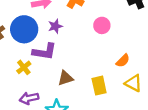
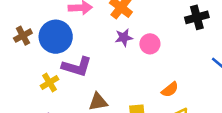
purple star: (55, 26) -> (124, 37), moved

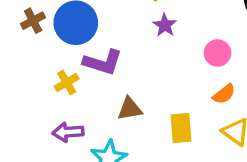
purple star: (124, 37) -> (165, 25), turned -30
pink circle: (150, 44) -> (217, 53), moved

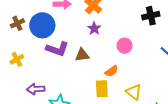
yellow cross: (67, 83) -> (17, 59), moved
orange semicircle: (224, 94) -> (112, 71), moved
brown triangle: (130, 109) -> (82, 55), moved

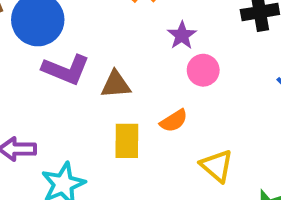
purple star: (94, 28) -> (182, 35), moved
yellow rectangle: (102, 89) -> (127, 141), moved

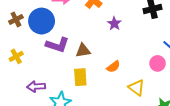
pink circle: (203, 70) -> (158, 63), moved
yellow rectangle: (127, 141) -> (80, 77), moved

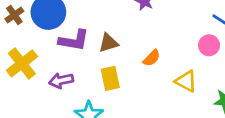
yellow cross: (16, 56) -> (22, 63), size x1.6
purple arrow: (36, 87) -> (61, 80), moved

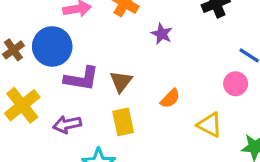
brown triangle: (109, 43) -> (121, 81), turned -35

